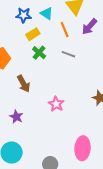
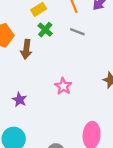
brown arrow: (24, 84) -> (26, 49), moved, turned 36

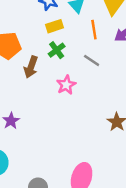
pink star: (63, 86) -> (66, 85), moved

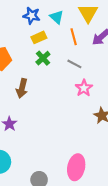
brown arrow: (31, 67) -> (22, 88), moved
pink star: (66, 85) -> (84, 88), moved

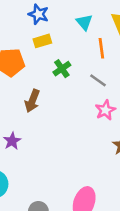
blue star: (32, 16) -> (38, 14), moved
yellow rectangle: (39, 37) -> (42, 41), moved

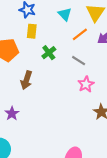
yellow rectangle: (42, 41) -> (32, 31), turned -64
orange line: (101, 48) -> (80, 34), turned 63

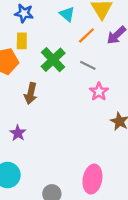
yellow rectangle: (32, 31) -> (22, 41), moved
green cross: (49, 53) -> (53, 60), size x1.5

